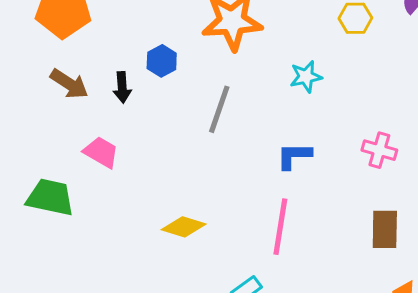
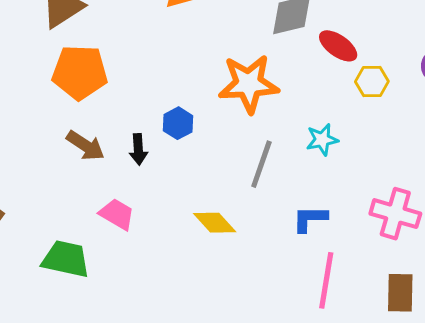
gray line: (219, 109) -> (261, 164), moved
pink cross: (379, 150) -> (395, 214), size x1.4
yellow diamond: (184, 227) -> (215, 223), moved, turned 30
pink line: (280, 227) -> (326, 280), moved

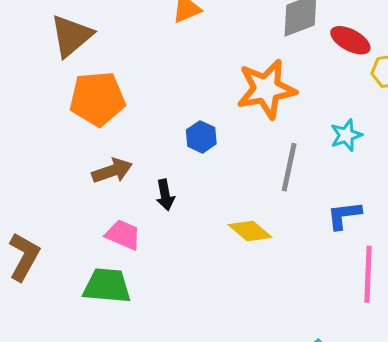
brown arrow: (85, 146) -> (112, 171), turned -45
black arrow: (138, 149) -> (165, 195), moved
pink trapezoid: (117, 214) -> (123, 235), moved

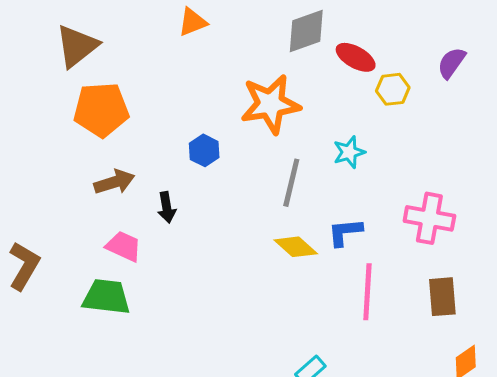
yellow diamond: (250, 231) -> (296, 247), moved

